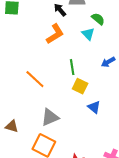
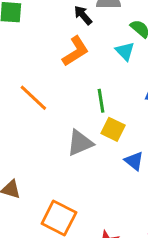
orange line: (35, 79) -> (33, 98), moved
gray triangle: (50, 117) -> (80, 143), moved

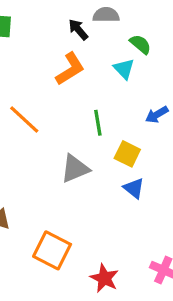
yellow square: (113, 129) -> (127, 154), moved

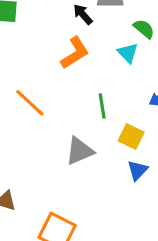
blue triangle: (134, 188) -> (138, 170), turned 35

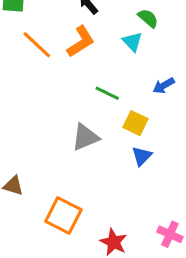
orange line: (30, 103) -> (37, 45), moved
green line: (102, 106) -> (107, 93), turned -55

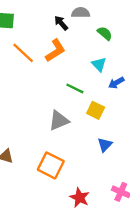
cyan triangle: (132, 42) -> (99, 64), moved
blue triangle: (142, 156) -> (105, 145), moved
orange square: (63, 215) -> (51, 165), moved

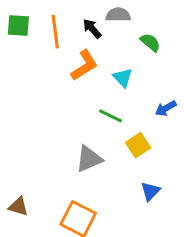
orange line: (23, 53) -> (55, 32), moved, turned 40
cyan triangle: (99, 64) -> (123, 78), moved
yellow square: (96, 110) -> (138, 145), turned 30

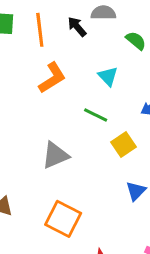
orange L-shape: (84, 65) -> (52, 78), moved
gray triangle: (89, 159) -> (55, 155), moved

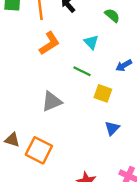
yellow square: (123, 144) -> (103, 93), turned -36
orange square: (63, 219) -> (39, 150), moved

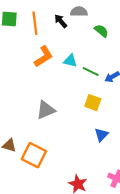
cyan triangle: (91, 42) -> (70, 61), moved, turned -32
green line: (82, 71) -> (91, 71), moved

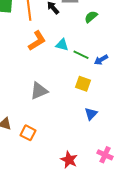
green semicircle: (101, 31) -> (91, 17), turned -80
orange square: (34, 155) -> (28, 133), size x0.7

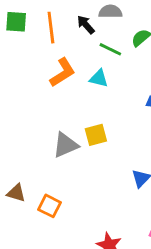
green line: (81, 55) -> (110, 49), moved
yellow square: (83, 84) -> (96, 135), moved, turned -35

